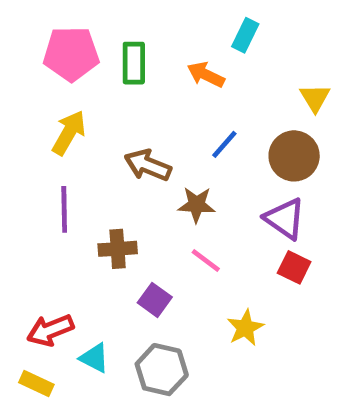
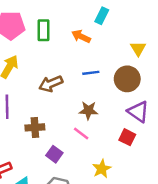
blue line: (224, 144) -> (91, 73), turned 42
brown arrow: (148, 165) -> (51, 84), turned -45
brown star: (197, 205) -> (88, 110), moved
purple triangle: (285, 219) -> (138, 112), moved

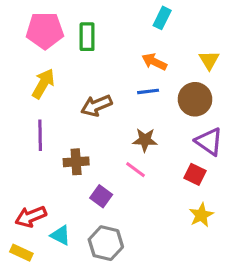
orange arrow: (81, 36) -> (154, 62), moved
yellow star: (102, 169) -> (201, 215), moved

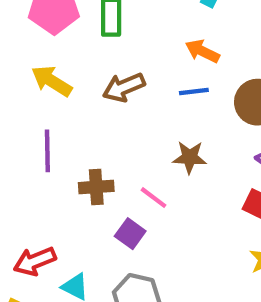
yellow arrow: (43, 84) -> (52, 81), turned -88
brown arrow: (96, 106) -> (124, 87), moved
pink line: (136, 170) -> (153, 198), moved

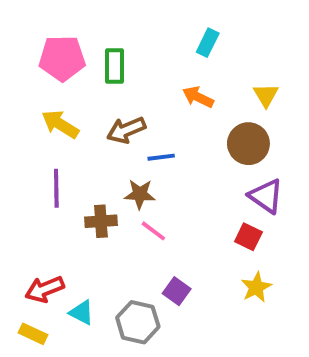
blue line: (194, 92) -> (161, 157), moved
brown star: (190, 157) -> (140, 194), moved
purple square: (130, 234) -> (177, 291), moved

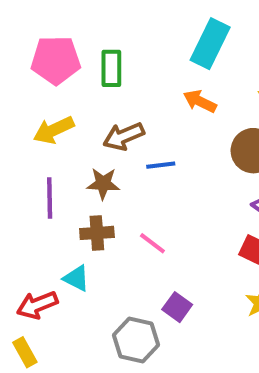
cyan rectangle: (208, 43) -> (210, 44), size x1.6
yellow arrow: (60, 124) -> (54, 130), turned -57
brown star: (140, 194) -> (103, 184), moved
cyan triangle: (82, 312) -> (76, 278), moved
yellow rectangle: (33, 334) -> (25, 352), turned 36

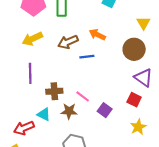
orange arrow: (200, 101) -> (97, 35), moved
brown star: (103, 184) -> (69, 111), moved
purple square: (177, 307) -> (105, 110), moved

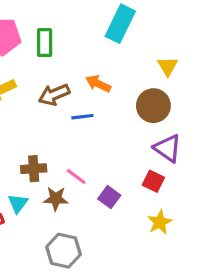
cyan triangle: (44, 114) -> (18, 203), turned 40

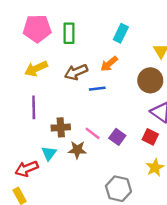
cyan rectangle: (120, 24) -> (121, 33), moved, size x0.7
orange arrow: (98, 84) -> (109, 64), turned -66
purple square: (109, 197) -> (117, 137), moved
gray hexagon: (64, 251) -> (118, 189), moved

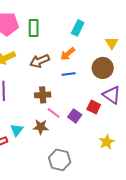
blue line: (97, 89) -> (69, 74), moved
brown cross: (61, 127) -> (43, 95), moved
red square: (150, 137) -> (94, 107), moved
gray hexagon: (118, 189) -> (60, 160), moved

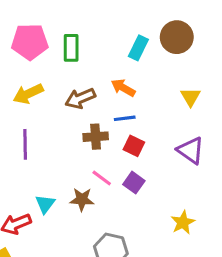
yellow triangle: (112, 43) -> (191, 97), moved
orange arrow: (68, 54) -> (123, 88), turned 70
brown circle: (103, 68) -> (177, 37), moved
brown cross: (43, 95) -> (96, 137), moved
red square: (94, 107) -> (134, 146), moved

